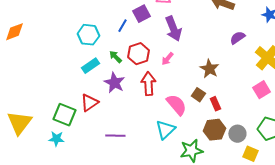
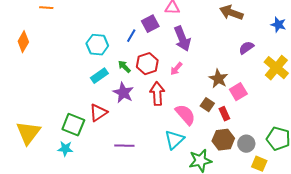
orange diamond: (14, 32) -> (23, 42), turned -40
pink square: (261, 90) -> (238, 92), moved

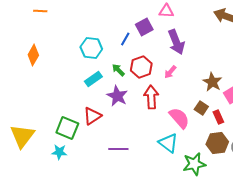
orange diamond: (23, 42) -> (33, 55), moved
cyan triangle: (174, 140) -> (168, 143), turned -40

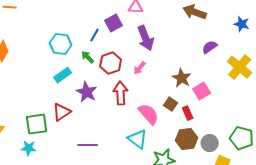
green arrow: (118, 70) -> (88, 57), moved
green square: (67, 128) -> (37, 124), turned -30

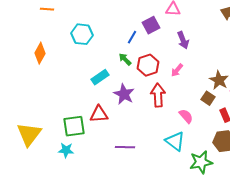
purple arrow: (146, 38) -> (183, 40), size x0.7
cyan hexagon: (61, 44) -> (82, 34), moved
brown square: (171, 104) -> (208, 98), moved
red triangle: (62, 112) -> (99, 114), turned 30
pink semicircle: (149, 114) -> (186, 116), size x0.7

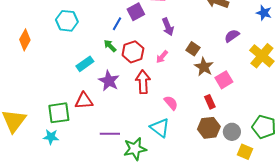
brown square: (208, 98) -> (193, 49), moved
green star: (201, 162) -> (135, 149), moved

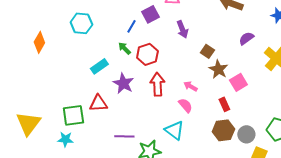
pink arrow: (162, 57) -> (190, 86), moved, turned 80

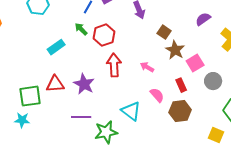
purple star: (123, 83) -> (84, 84), moved
pink semicircle: (185, 105) -> (157, 95), moved
gray circle: (246, 134) -> (213, 81), moved

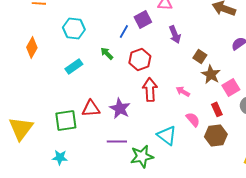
green arrow: (81, 29) -> (107, 53), moved
cyan rectangle: (56, 47) -> (74, 66), moved
cyan star: (22, 120) -> (60, 157), moved

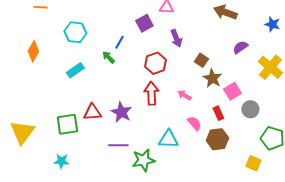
blue line: (124, 31) -> (119, 42), moved
red hexagon: (140, 59) -> (155, 63), moved
cyan triangle: (167, 135) -> (168, 139), turned -35

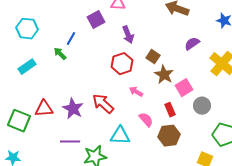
red hexagon: (155, 63) -> (122, 64), moved
red arrow: (151, 93) -> (103, 104), moved, turned -45
green square: (67, 124) -> (19, 121), turned 30

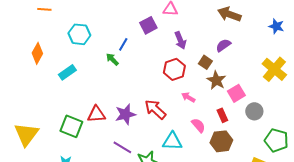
purple semicircle: (192, 44) -> (223, 45), moved
cyan rectangle: (27, 67) -> (67, 72), moved
purple star: (73, 109) -> (125, 114), turned 30
purple line: (70, 142) -> (122, 147), turned 30

